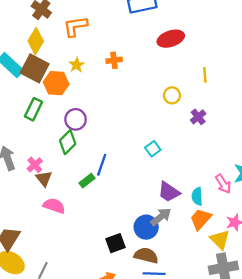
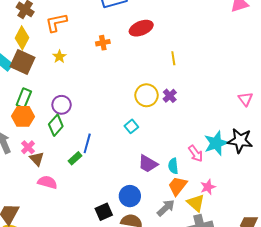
orange cross: (114, 60) -> (103, 43), moved
orange hexagon: (56, 83) -> (23, 116), moved
yellow circle: (172, 95) -> (147, 95), moved, size x1.5
gray arrow: (161, 217) -> (166, 208), moved

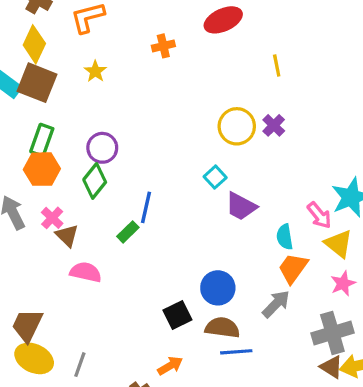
purple trapezoid: (148, 164) -> (241, 206), moved
pink star: (208, 187) -> (343, 284), moved
yellow triangle: (196, 203) -> (339, 244), moved

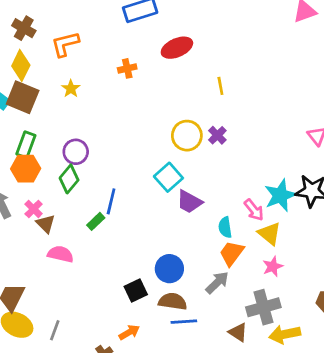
cyan square: (215, 177) -> (168, 177), size x1.5
brown triangle: (331, 367) -> (238, 332), moved

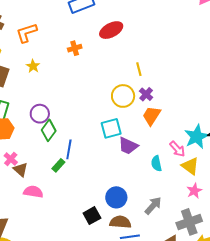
yellow line: (220, 86) -> (139, 69), moved
cyan square: (168, 177) -> (111, 128), turned 30
green diamond: (69, 179) -> (49, 130), moved
orange trapezoid: (232, 253) -> (152, 116), moved

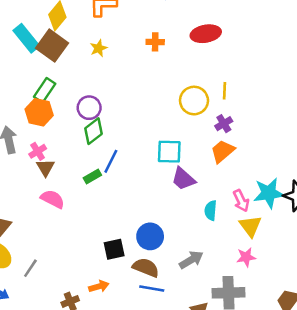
yellow circle: (123, 96) -> (194, 101), moved

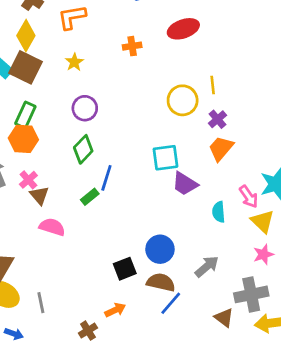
purple circle: (89, 108) -> (85, 108), moved
gray line: (30, 268) -> (41, 303), turned -36
blue line: (152, 289) -> (171, 303), turned -50

